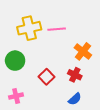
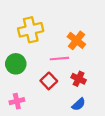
pink line: (57, 29) -> (59, 59), moved
orange cross: (83, 51) -> (76, 40), moved

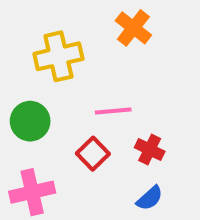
orange cross: (76, 40) -> (133, 28), moved
pink cross: (17, 101) -> (32, 192), size x1.5

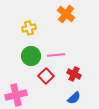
yellow cross: (58, 56) -> (29, 28), size x0.6
green circle: (30, 121) -> (31, 56), moved

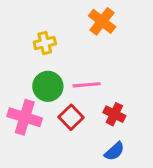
pink cross: (16, 95) -> (25, 117), moved, turned 30

